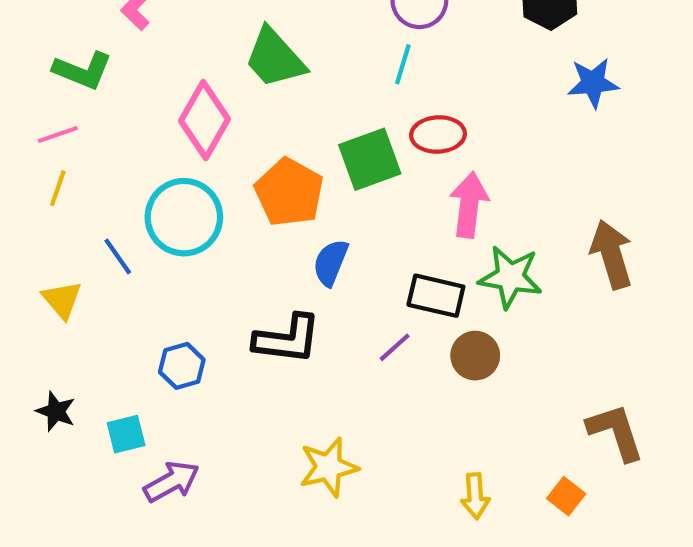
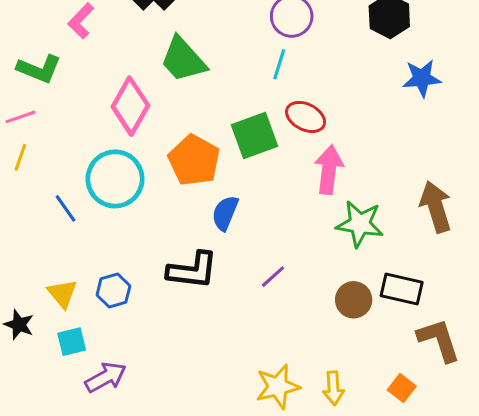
red ellipse: (438, 134) -> (306, 117), turned 30
black rectangle: (436, 296) -> (402, 289), moved
yellow triangle: (62, 300) -> (62, 294), moved
brown circle: (475, 356) -> (354, 300), moved
yellow star: (329, 467) -> (278, 387), moved

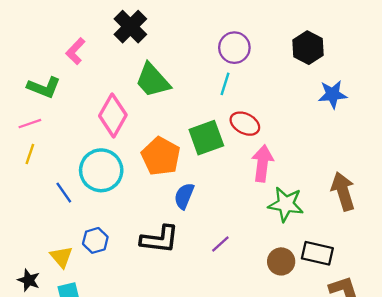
blue hexagon: (113, 290) -> (95, 240), moved

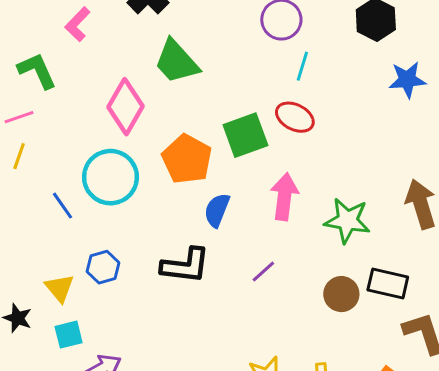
cyan line: (225, 84) -> (302, 66), moved
green L-shape: (44, 87) -> (37, 71), turned -136
pink arrow: (262, 163) -> (284, 197), moved

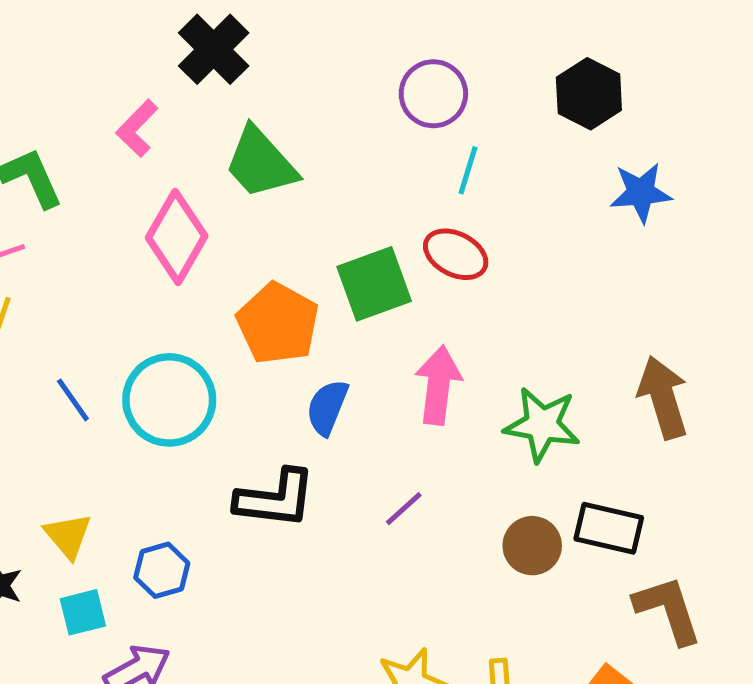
pink L-shape: (78, 24) -> (137, 128), moved
cyan circle: (110, 177) -> (169, 400), moved
blue hexagon: (103, 267) -> (162, 570), moved

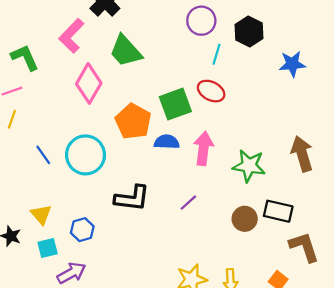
black hexagon: (589, 94) -> (249, 31), moved
pink L-shape: (137, 128) -> (71, 36), size x1.4
blue semicircle: (327, 407) -> (167, 142), moved, turned 70

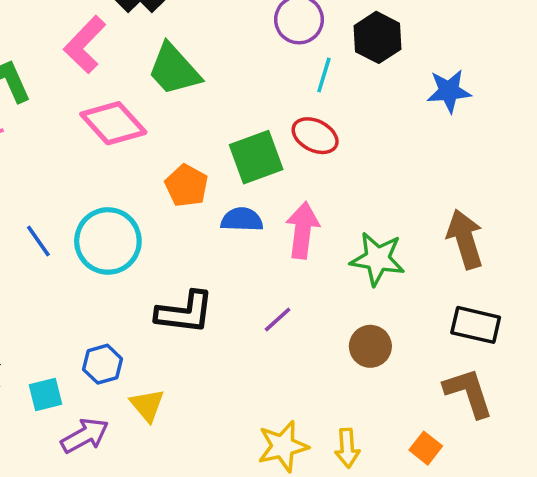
pink diamond: (89, 83) -> (113, 123), turned -72
orange pentagon: (133, 121) -> (187, 186), size x0.7
black rectangle: (278, 211) -> (476, 325), moved
yellow triangle: (41, 214) -> (147, 405), moved

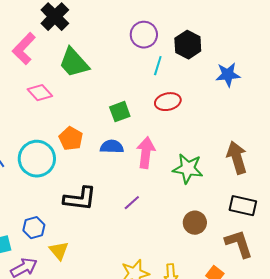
pink diamond: (113, 123) -> (40, 93), size x0.7
red ellipse: (315, 136) -> (168, 102), moved, turned -40
green square: (256, 157) -> (120, 112), size x0.7
orange pentagon: (187, 186) -> (71, 139), moved
brown circle: (370, 346) -> (195, 223), moved

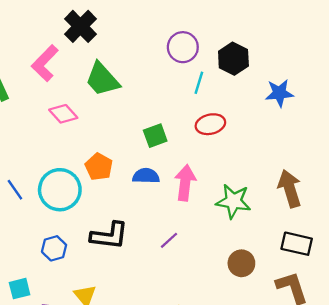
blue hexagon: (34, 228) -> (54, 248), moved

